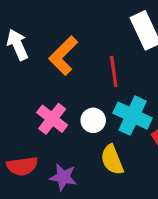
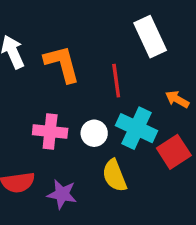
orange L-shape: (63, 56) -> (62, 64), turned 120
pink cross: (52, 119) -> (50, 132), turned -32

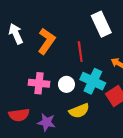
orange L-shape: (62, 64) -> (46, 41), turned 50
yellow semicircle: (114, 176) -> (79, 111), turned -90

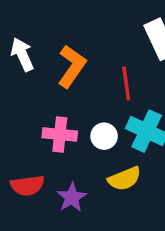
purple star: (46, 122) -> (72, 197), turned 30

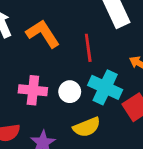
orange L-shape: (72, 66) -> (43, 34), turned -68

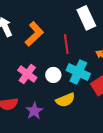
orange L-shape: (43, 34) -> (34, 34), turned 80
pink cross: (33, 90) -> (27, 74), turned 30

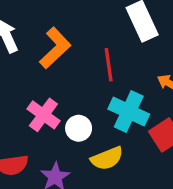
white circle: (53, 75) -> (79, 128), moved

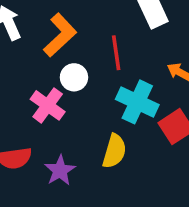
white circle: (79, 128) -> (74, 77), moved
yellow semicircle: (107, 158) -> (114, 151), turned -52

